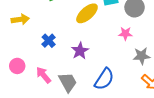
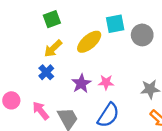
yellow arrow: (20, 19) -> (53, 49), moved, turned 144
pink star: (125, 34) -> (106, 82), moved

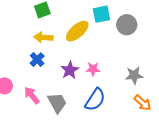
yellow arrow: (53, 49) -> (43, 37), turned 48

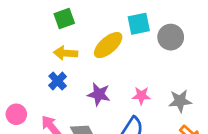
pink star: (93, 69) -> (141, 96), moved
purple star: (70, 70) -> (99, 94), turned -30

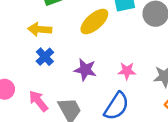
yellow arrow: (66, 53) -> (40, 29), moved

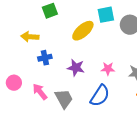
yellow arrow: (40, 29) -> (30, 37), moved
blue cross: (45, 57) -> (45, 58), turned 32

